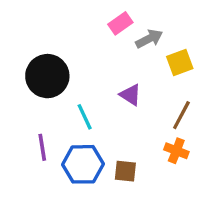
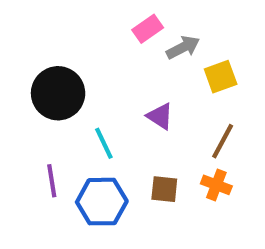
brown square: (125, 171) -> (164, 189), moved

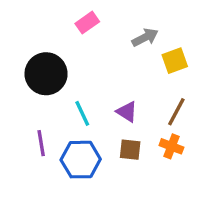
pink rectangle: (148, 29) -> (87, 23), moved
purple triangle: (160, 116) -> (127, 112), moved

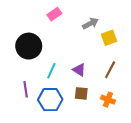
cyan line: (82, 113) -> (51, 71), turned 49
orange cross: (171, 146) -> (108, 100), moved

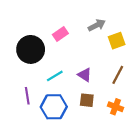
pink rectangle: (54, 14) -> (60, 34), moved
cyan line: (51, 71) -> (55, 76), turned 35

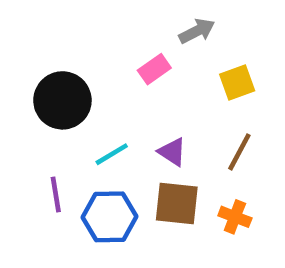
gray arrow: (97, 25) -> (197, 31), moved
pink rectangle: (60, 34) -> (154, 69), moved
brown square: (87, 100) -> (177, 203), size x1.5

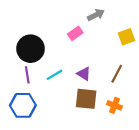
yellow square: (237, 82) -> (126, 37), moved
purple line: (56, 194) -> (27, 75), moved
blue hexagon: (109, 217) -> (23, 105), moved

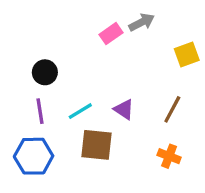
pink rectangle: (75, 33) -> (111, 34), moved
black circle: (31, 49) -> (45, 72), size x0.6
brown square: (86, 99) -> (96, 145), moved

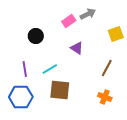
black circle: (45, 72) -> (36, 36), moved
purple triangle: (124, 109) -> (77, 48), moved

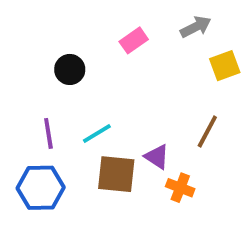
gray arrow: (88, 14) -> (196, 27), moved
purple triangle: (77, 48) -> (157, 157), moved
orange cross: (105, 97) -> (180, 188), moved

